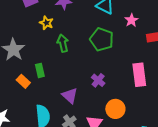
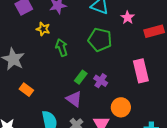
green rectangle: (40, 70) -> (81, 77), moved, turned 56

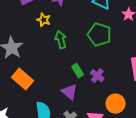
green rectangle: (81, 77) -> (78, 71), turned -72
orange rectangle: (26, 90) -> (23, 79), size x1.5

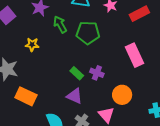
yellow star: (44, 20) -> (32, 45), moved
green arrow: (61, 40) -> (60, 24), moved

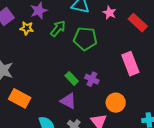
red rectangle: (139, 14) -> (138, 23), turned 66
green arrow: (60, 24) -> (58, 29), turned 66
yellow star: (32, 45) -> (27, 28), moved

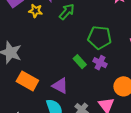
green pentagon: (85, 39) -> (100, 38), moved
purple triangle: (68, 101) -> (60, 86), moved

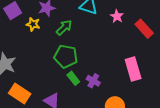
green pentagon: (100, 38) -> (66, 56), moved

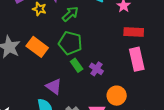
red rectangle: (144, 29) -> (134, 32), moved, turned -48
orange rectangle: (20, 94) -> (37, 47), moved

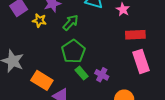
green pentagon: (70, 43) -> (73, 51), turned 30
orange rectangle: (37, 47) -> (42, 80), moved

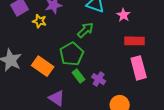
green arrow: (71, 23) -> (85, 30), moved
orange rectangle: (42, 80) -> (43, 66), moved

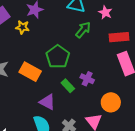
green arrow: (85, 30) -> (83, 30), moved
green rectangle: (79, 76) -> (68, 86), moved

